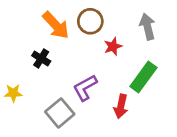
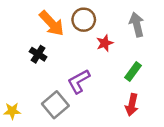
green rectangle: (143, 77) -> (133, 71), size x0.7
yellow star: (13, 93) -> (12, 111), moved
red arrow: (121, 106) -> (132, 105), moved

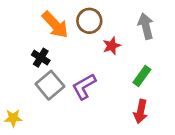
gray square: (55, 105) -> (50, 85), moved

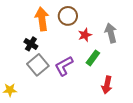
orange arrow: (55, 25) -> (42, 19), turned -145
gray arrow: (146, 26) -> (111, 33), moved
green rectangle: (142, 76) -> (93, 58), moved

